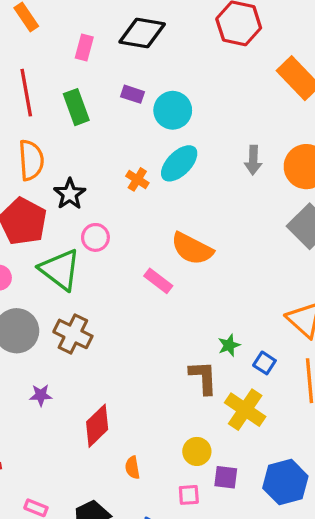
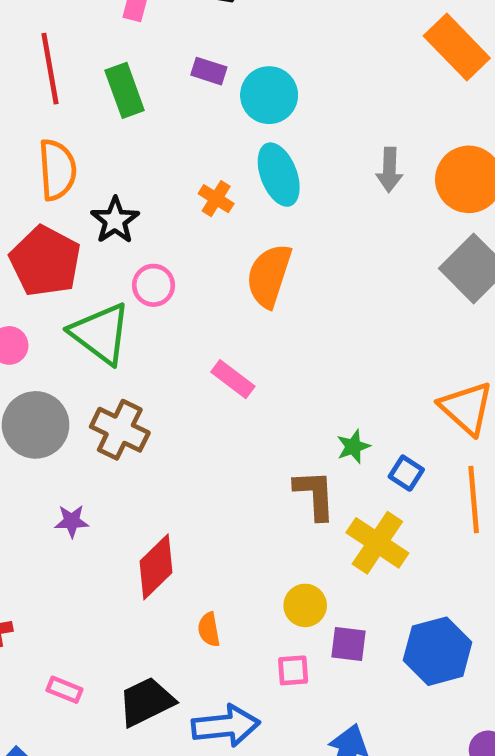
cyan ellipse: (179, 163) -> (279, 175), turned -66
orange semicircle: (192, 249) -> (269, 276), moved, turned 81
pink rectangle: (158, 281) -> (233, 379), moved

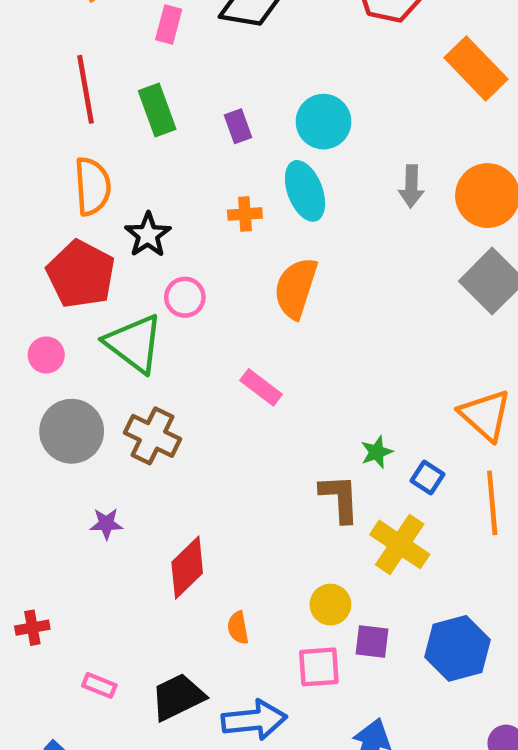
purple rectangle: (209, 71) -> (238, 126), moved, turned 52
cyan circle: (269, 95) -> (323, 122), moved
orange cross: (216, 199) -> (245, 214), turned -36
pink square: (293, 670) -> (319, 667), size x1.4

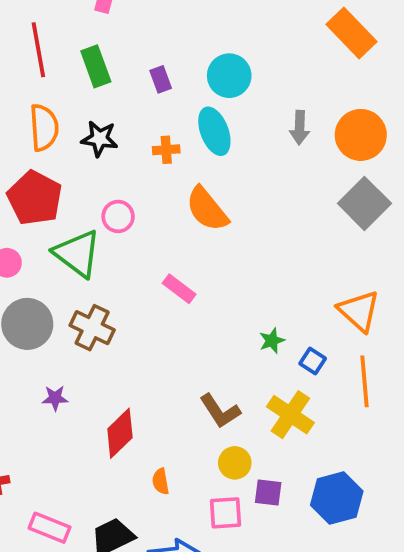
black star: (148, 235) -> (100, 139), moved, turned -30
orange semicircle: (296, 288) -> (207, 209), turned -57
brown L-shape: (340, 498) -> (220, 411), moved, turned 150
pink rectangle: (99, 685) -> (50, 528), size x1.5

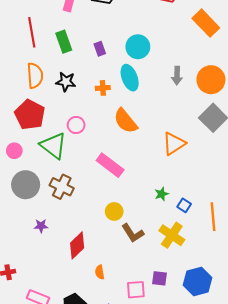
pink rectangle: (179, 289) -> (110, 165), size x1.5
orange triangle: (359, 311) -> (174, 144), moved, turned 45
yellow circle: (235, 463) -> (114, 211), moved

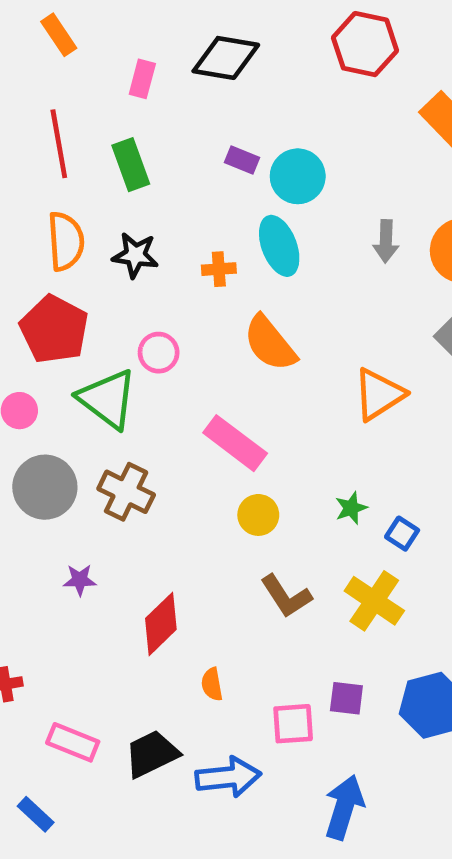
purple rectangle: (100, 49) -> (242, 160), moved, turned -48
yellow circle: (114, 211) -> (258, 515), moved

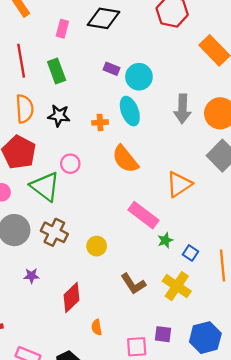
gray arrow: (386, 241) -> (182, 109), size x1.4
pink rectangle: (235, 443) -> (144, 215), moved
yellow circle: (258, 515) -> (97, 246), moved

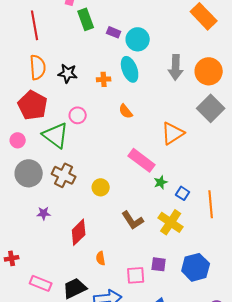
green rectangle: (57, 71) -> (86, 19), moved
orange semicircle: (125, 159) -> (126, 111), size x0.6

